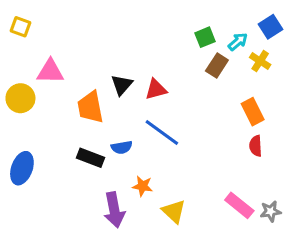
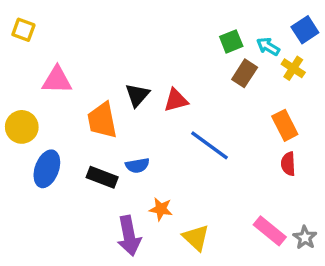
cyan arrow: (238, 42) -> (268, 47), turned -108
yellow circle: (20, 98) -> (22, 127), moved
blue line: (162, 132) -> (209, 145), moved
blue ellipse: (22, 168) -> (47, 169), moved
gray star: (271, 211) -> (305, 238), turned -30

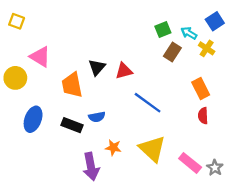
pink triangle: (57, 80) -> (40, 57), turned 30
yellow circle: (22, 127) -> (15, 78), moved
yellow triangle: (196, 238) -> (152, 149), moved, size x1.4

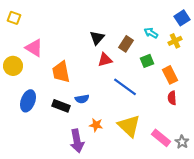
green square: (163, 30) -> (147, 61), moved
cyan arrow: (189, 33) -> (151, 33), moved
yellow cross: (207, 48) -> (175, 41), turned 32
brown rectangle: (172, 52) -> (126, 44), moved
black triangle: (97, 67) -> (97, 38), moved

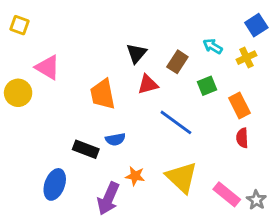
orange trapezoid: (61, 72) -> (103, 94), moved
blue ellipse: (28, 101) -> (55, 184), moved
purple arrow: (77, 141) -> (108, 199), turned 35

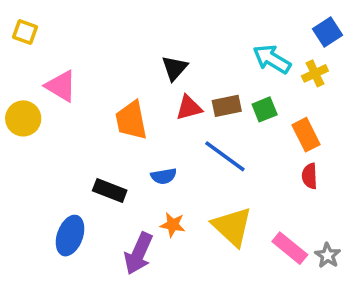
cyan arrow: (213, 46) -> (272, 59), size x1.5
brown rectangle: (177, 62) -> (227, 106), moved, turned 45
blue semicircle: (115, 139) -> (164, 176), moved

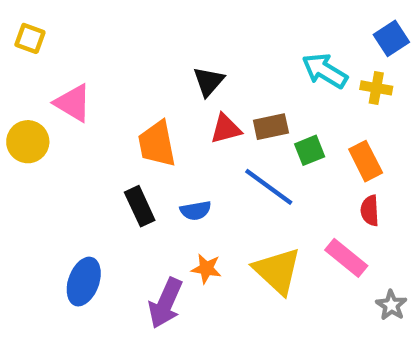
yellow cross: (315, 73) -> (376, 88), turned 35
green square: (265, 109) -> (310, 150), moved
black rectangle: (110, 191) -> (140, 206), moved, turned 44
pink rectangle: (290, 248) -> (346, 258), moved

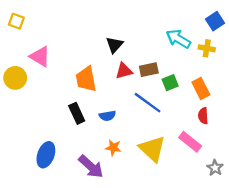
purple arrow: (165, 303) -> (91, 167), turned -72

